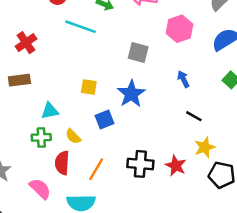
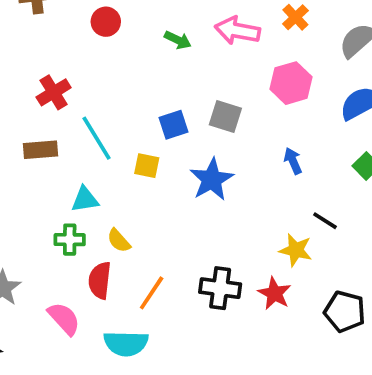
cyan line: (81, 27) -> (96, 138), moved, turned 36
black line: (194, 116) -> (325, 221), moved
blue square: (104, 119) -> (173, 125), moved
yellow star: (205, 147) -> (296, 250), moved, turned 30

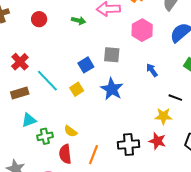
yellow square: (147, 166) -> (77, 89), turned -32
cyan triangle: (85, 199) -> (29, 120), moved

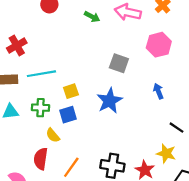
blue square: (86, 65) -> (68, 115), moved
cyan line: (47, 81) -> (41, 74), turned -70
yellow star: (163, 116) -> (166, 153), moved
green cross: (45, 136) -> (40, 108), moved

